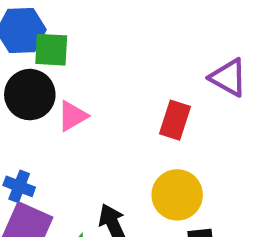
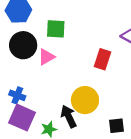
green square: (51, 50) -> (56, 29), moved
yellow circle: (177, 195) -> (85, 100), moved

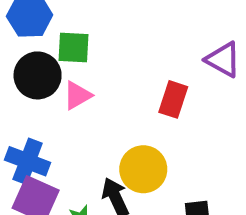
green square: (56, 29) -> (73, 48), moved
blue cross: (17, 95) -> (28, 161), size x1.5

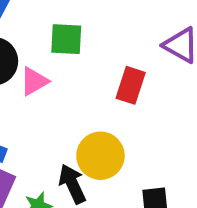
green square: (73, 48) -> (66, 39), moved

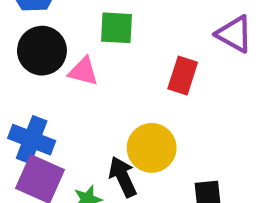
pink triangle: (34, 81) -> (83, 71), turned 44

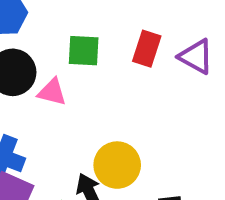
red rectangle: (183, 75) -> (147, 49), moved

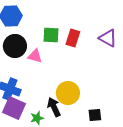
red rectangle: (147, 49) -> (73, 38), moved

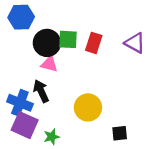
black circle: (15, 46) -> (47, 43), moved
black arrow: (54, 107) -> (41, 91), moved

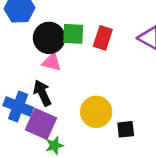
purple square: (25, 125) -> (41, 124), moved
black square: (120, 133) -> (126, 129), moved

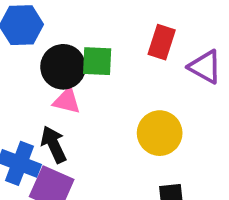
red rectangle: (103, 38) -> (162, 42), moved
yellow circle: (96, 112) -> (160, 133), moved

